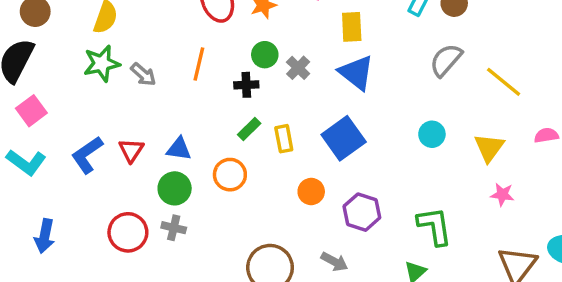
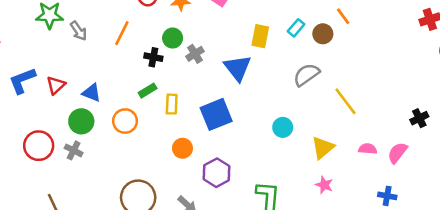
yellow rectangle: (352, 27) -> (260, 36), moved

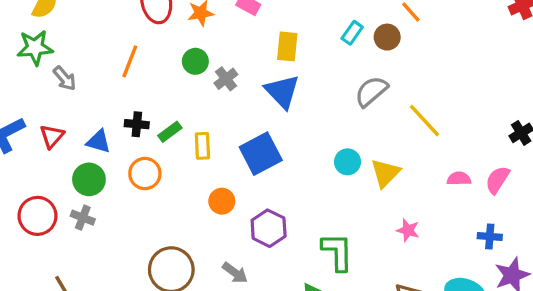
gray arrow: (79, 31) -> (65, 78), moved
yellow rectangle: (260, 36) -> (287, 46), moved
black cross: (153, 57) -> (137, 124), moved
yellow triangle: (323, 148) -> (385, 173), moved

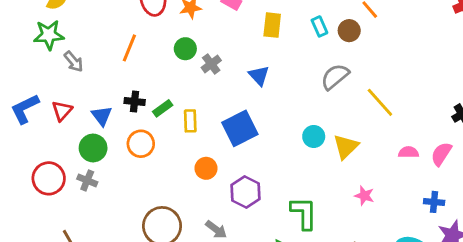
cyan rectangle: (352, 33) -> (319, 26), turned -60
yellow rectangle: (287, 46) -> (272, 25), moved
blue triangle: (282, 91) -> (259, 76), size x0.7
blue triangle: (99, 141) -> (102, 116), turned 35

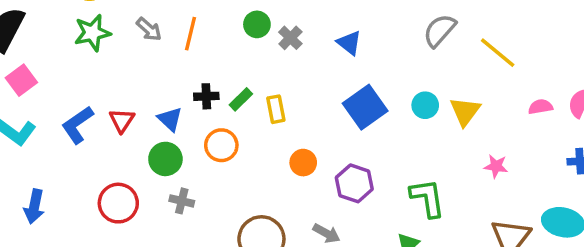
gray arrow: (74, 62) -> (149, 29), moved
blue square: (240, 128) -> (365, 107), moved
gray cross: (87, 180) -> (182, 201), moved

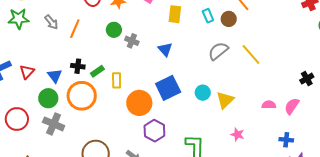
gray cross: (290, 38) -> (132, 41), turned -32
yellow line: (498, 53) -> (251, 55), moved
orange circle: (221, 145) -> (82, 96), size x1.5
orange circle: (303, 163) -> (139, 103), moved, size x1.6
gray cross: (182, 201) -> (54, 124), size x1.5

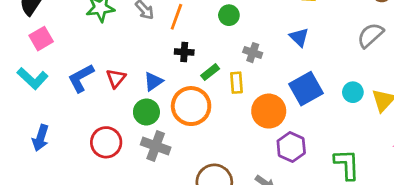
gray cross: (132, 41) -> (253, 53), moved
black cross: (78, 66) -> (184, 52), moved
blue triangle: (55, 76) -> (153, 81), turned 35

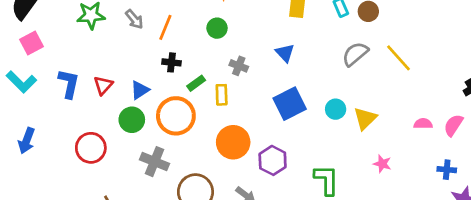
blue L-shape: (81, 78) -> (69, 84), turned 128
orange circle: (269, 111) -> (233, 142), moved
gray cross: (156, 146) -> (155, 162), moved

